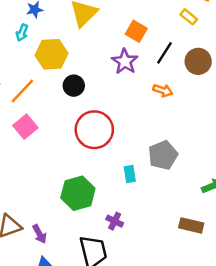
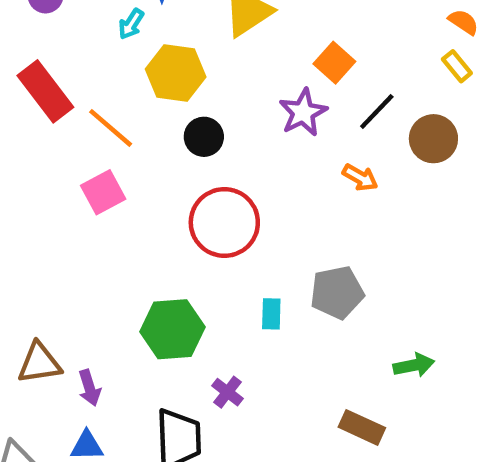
yellow rectangle: (189, 17) -> (457, 66), moved
orange line: (22, 91) -> (111, 128), turned 76

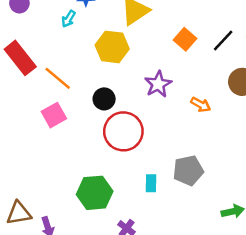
yellow hexagon: (176, 73) -> (112, 47), moved
black line: (377, 111) -> (223, 40), moved
purple star: (303, 112) -> (158, 84), moved
black circle: (204, 137) -> (104, 99), moved

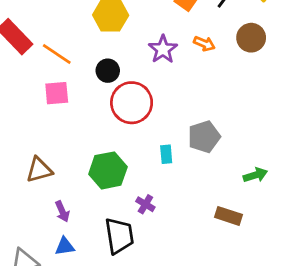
orange arrow: (201, 105) -> (204, 44), moved
pink square: (54, 115) -> (57, 93), turned 30
brown triangle: (19, 213) -> (39, 170), moved

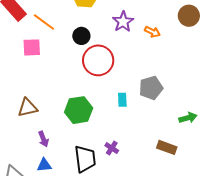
orange arrow: (204, 44) -> (152, 32), moved
pink square: (57, 93) -> (32, 47), moved
purple cross: (145, 204) -> (112, 148), moved

